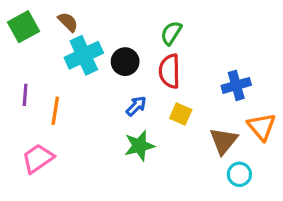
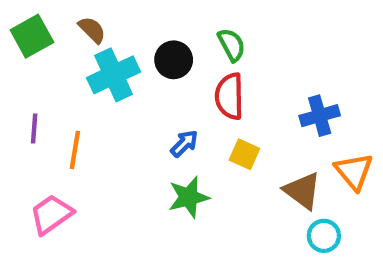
green semicircle: (171, 33) -> (232, 45), turned 120
black circle: (125, 62) -> (174, 60), moved
brown triangle: (224, 141) -> (302, 191), turned -32

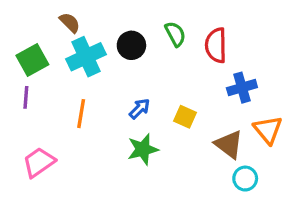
green square: (32, 36) -> (32, 60), moved
red semicircle: (229, 96) -> (216, 45), moved
orange line: (75, 150) -> (81, 114), moved

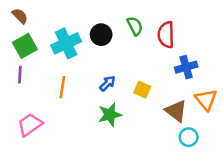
brown semicircle: (70, 23) -> (20, 16), moved

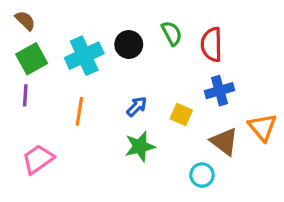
blue cross: (186, 67) -> (219, 91), moved
cyan circle: (189, 137) -> (202, 175), moved

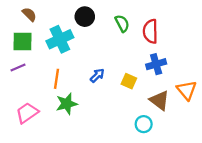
brown semicircle: (25, 21) -> (29, 14), moved
black circle: (129, 44) -> (85, 17), moved
green square: (32, 59) -> (23, 42), turned 30
purple line: (25, 95) -> (18, 68), turned 63
green star: (140, 146) -> (67, 104), moved

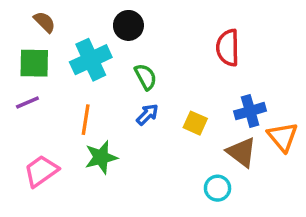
green semicircle: (122, 23) -> (146, 77), moved
blue cross: (156, 64) -> (250, 111), moved

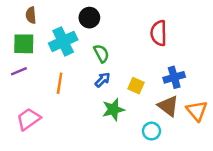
brown semicircle: (45, 22) -> (31, 15), turned -140
orange triangle: (283, 137) -> (197, 111), moved
green star: (101, 157) -> (113, 110), moved

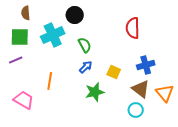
orange line: (60, 83) -> (50, 81), moved
pink trapezoid: (29, 119) -> (24, 100), turned 65
cyan circle: (151, 131) -> (136, 110), moved

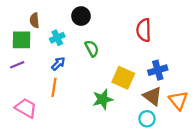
brown semicircle: (26, 13) -> (34, 20), moved
cyan cross: (53, 35) -> (57, 38), size x0.6
blue arrow: (86, 67) -> (58, 64), moved
yellow square: (114, 72) -> (123, 78), size x1.5

